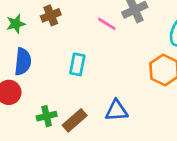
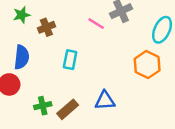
brown cross: (51, 15) -> (46, 27), moved
green star: (16, 24) -> (22, 15), moved

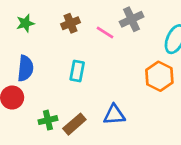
brown cross: (46, 27) -> (70, 23), moved

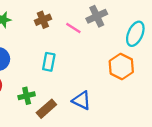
blue triangle: (114, 115) -> (82, 100), turned 30
green cross: (48, 120) -> (27, 96), moved

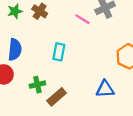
brown cross: (43, 20) -> (40, 11), moved, turned -35
blue triangle: (82, 100) -> (105, 89), moved, turned -30

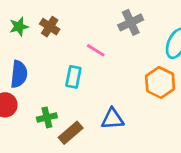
pink line: (83, 19) -> (96, 50), moved
blue triangle: (105, 89) -> (113, 119), moved

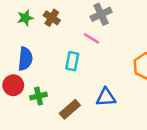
gray cross: (131, 22) -> (101, 14), moved
green cross: (47, 117) -> (39, 96), moved

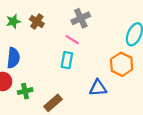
cyan rectangle: (72, 61) -> (67, 60), moved
blue triangle: (106, 97) -> (98, 88), moved

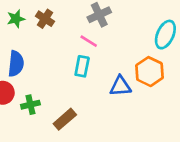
blue triangle: (98, 88) -> (120, 86), moved

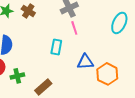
pink line: (89, 41) -> (74, 28), moved, turned 40
orange hexagon: (149, 72) -> (107, 74), moved

